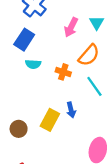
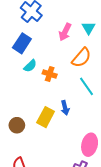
cyan semicircle: (33, 64) -> (30, 66), turned -48
orange cross: (63, 72) -> (50, 74), moved

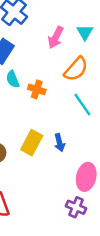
cyan semicircle: (30, 66) -> (13, 79), turned 112
blue arrow: (65, 108) -> (60, 143), moved

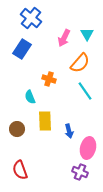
cyan semicircle: (13, 79) -> (30, 97), moved
yellow rectangle: (32, 143) -> (45, 121), turned -30
blue arrow: (60, 143) -> (69, 131), moved

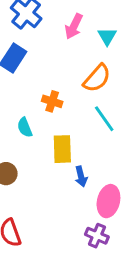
pink arrow: (64, 38) -> (74, 26), moved
yellow rectangle: (45, 121) -> (62, 149), moved

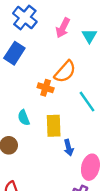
orange semicircle: (97, 78) -> (65, 72), moved
cyan semicircle: (25, 127) -> (24, 118), moved

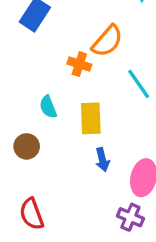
blue arrow: (69, 148) -> (102, 160), moved

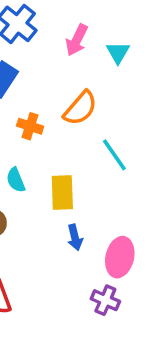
orange cross: (79, 64) -> (30, 126), moved

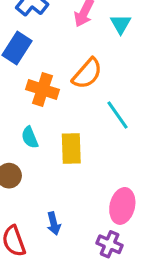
orange cross: (30, 126) -> (43, 89), size x1.4
blue arrow: (75, 237) -> (54, 224), moved

